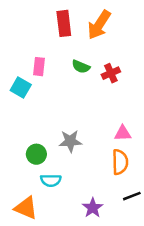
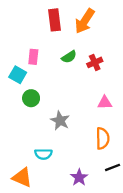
green semicircle: (81, 67) -> (69, 57), turned -56
pink triangle: (123, 133) -> (105, 103), moved
gray star: (70, 141) -> (60, 121), turned 30
green circle: (36, 154) -> (31, 98), moved

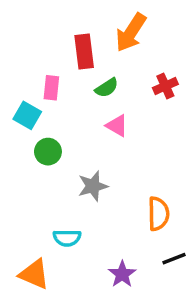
red rectangle: (55, 20) -> (84, 51), moved
red cross: (95, 62) -> (165, 86), moved
pink triangle: (105, 103) -> (117, 126), moved, turned 32
gray star: (60, 121) -> (93, 186), turned 30

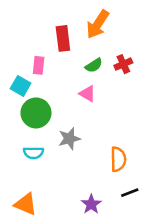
green semicircle: (107, 88) -> (94, 65), moved
green circle: (48, 152) -> (36, 113), size x1.5
cyan semicircle: (67, 238) -> (33, 153), moved

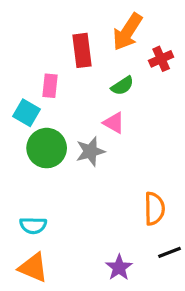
red cross: (123, 64) -> (161, 59), moved
gray star: (69, 139) -> (90, 151), moved
cyan semicircle: (33, 153) -> (33, 225), moved

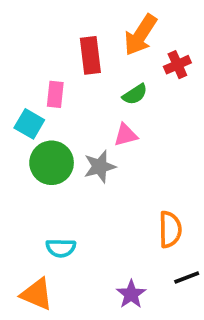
pink triangle: (114, 123) -> (126, 135), turned -45
cyan semicircle: (33, 225) -> (61, 248), moved

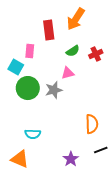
red cross: (177, 65) -> (96, 54), moved

